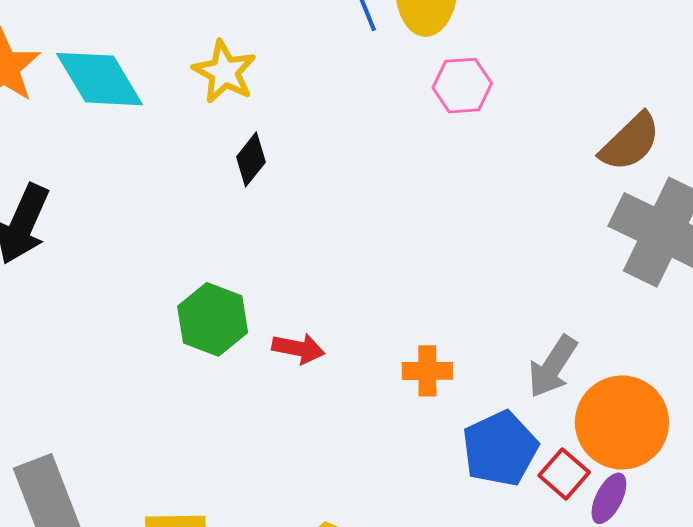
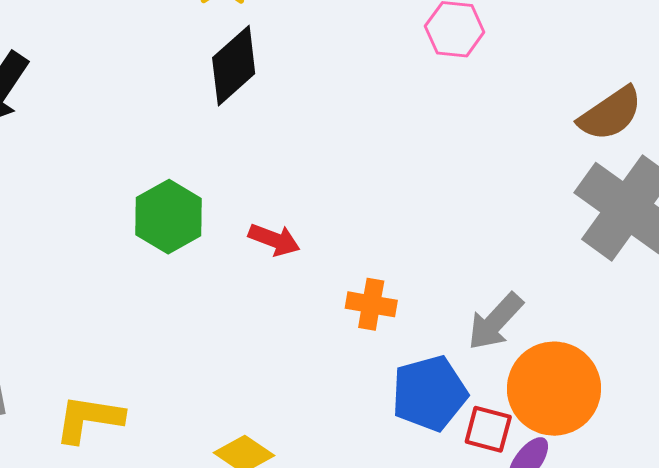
black diamond: (251, 159) -> (234, 66), size x1.5
red arrow: (298, 348) -> (274, 240), moved
red square: (564, 474) -> (488, 429), turned -36

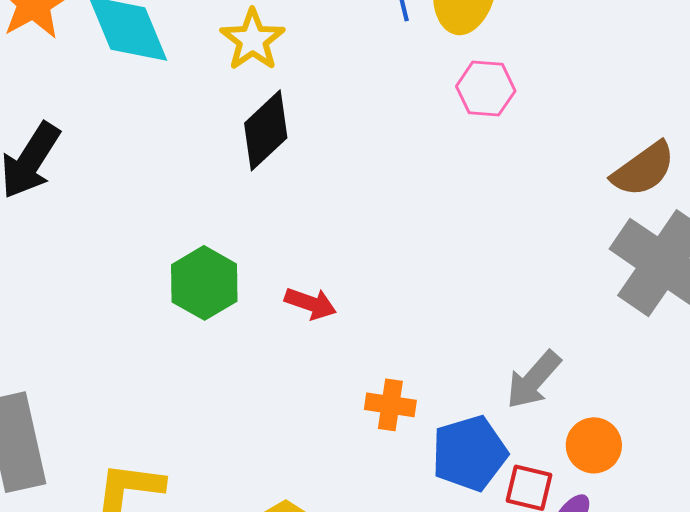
orange cross: (371, 304) -> (390, 405), moved
orange circle: (554, 389) -> (594, 445), size x0.6

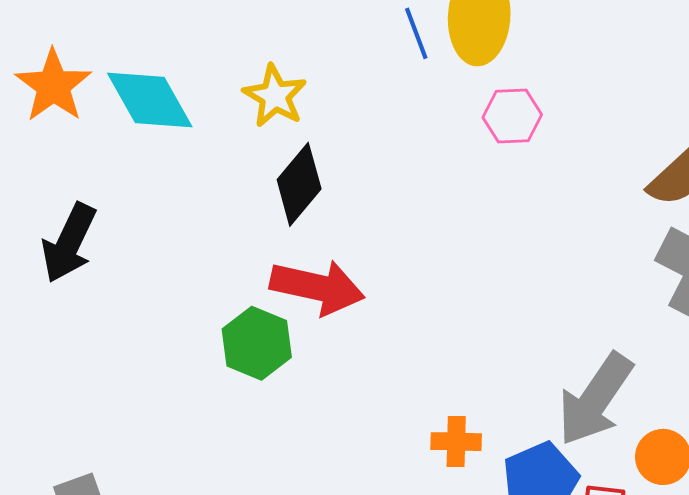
red arrow: (311, 303) -> (317, 287), moved, size x1.8
gray arrow: (534, 380) -> (595, 399), size x1.5

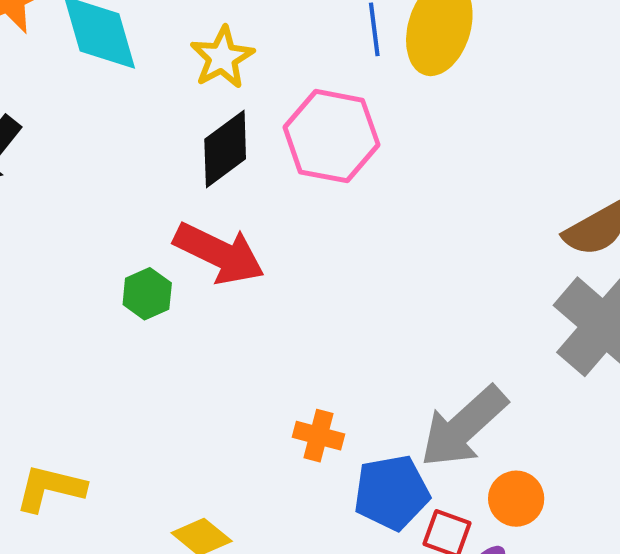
pink hexagon: (512, 116) -> (331, 136), moved, size x1.6
green hexagon: (257, 343) -> (147, 294), size x0.7

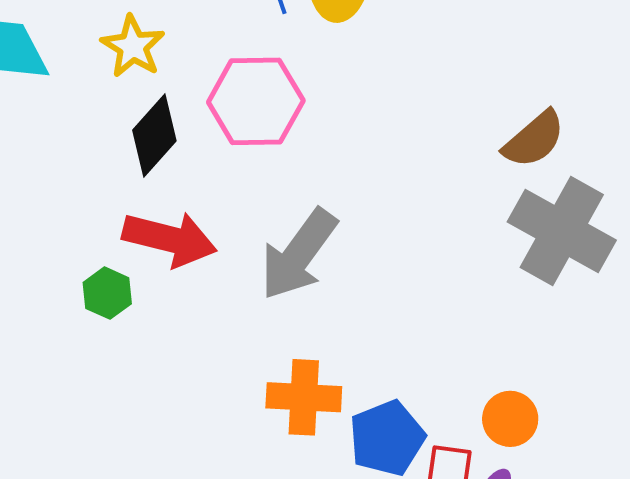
gray arrow: (464, 427) -> (299, 254), moved
orange cross: (318, 436) -> (304, 397), size x1.5

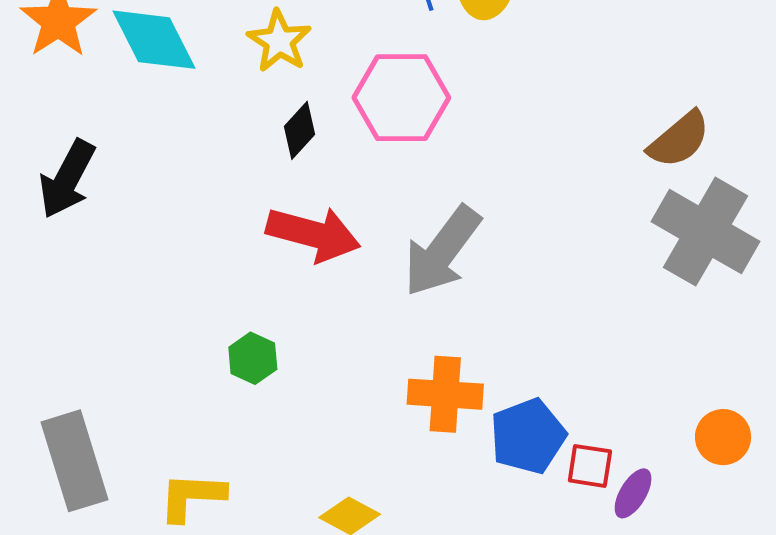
black diamond: (154, 136) -> (299, 130), size x0.7
green hexagon: (107, 293) -> (253, 358), moved
orange circle: (510, 419) -> (723, 437), moved

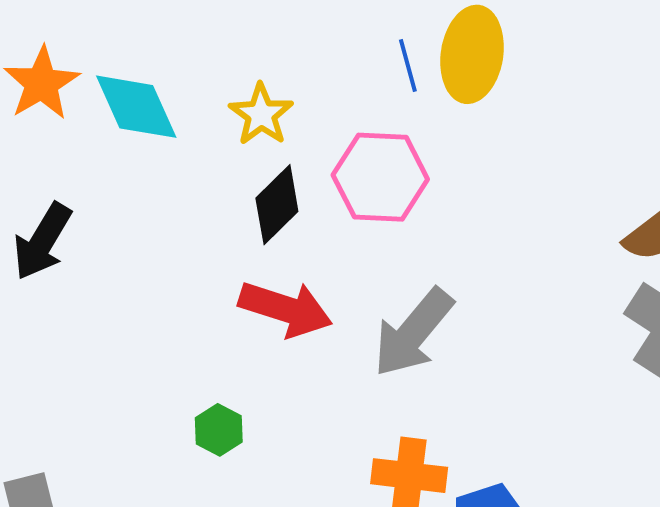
black diamond: (299, 130) -> (277, 205), size x1.4

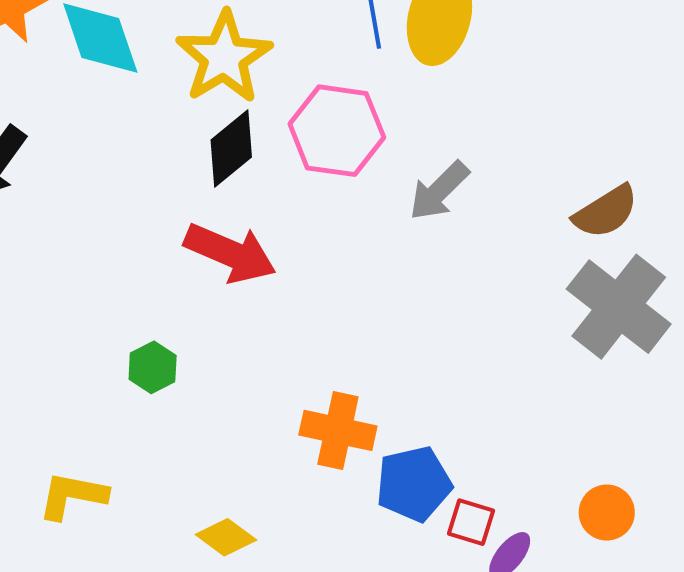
yellow star: (261, 114) -> (224, 57), size x1.5
gray arrow: (413, 333) -> (439, 191), moved, size x0.7

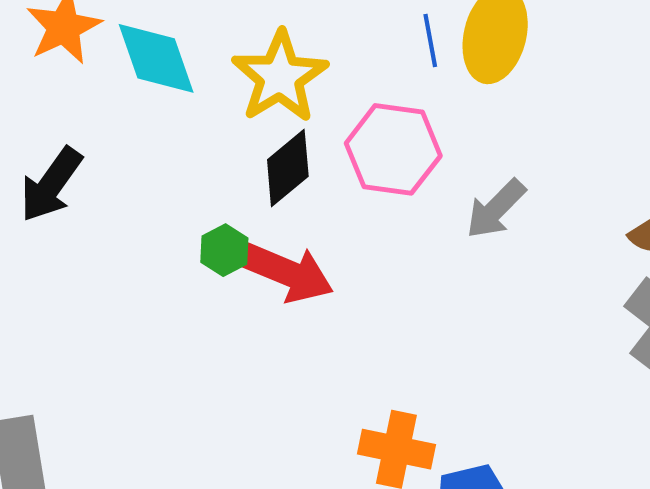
green hexagon: (153, 367) -> (224, 250), moved

